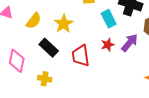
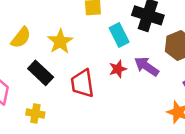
purple arrow: (130, 43) -> (147, 66), turned -96

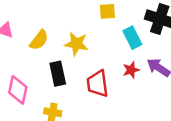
yellow star: (60, 42) -> (76, 44), turned -30
black rectangle: (41, 73) -> (58, 74), turned 35

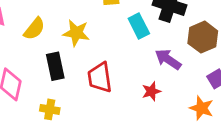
red star: (131, 70) -> (151, 91), moved

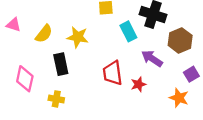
red trapezoid: (100, 77) -> (113, 73), moved

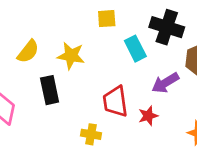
purple arrow: (152, 58) -> (165, 83), turned -65
yellow cross: (56, 99) -> (91, 134), moved

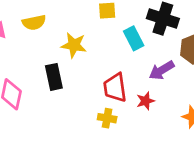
yellow semicircle: (28, 51) -> (34, 23), moved, turned 40
yellow cross: (91, 134) -> (107, 118), moved

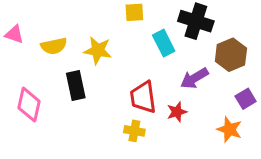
yellow semicircle: (34, 23) -> (54, 46), moved

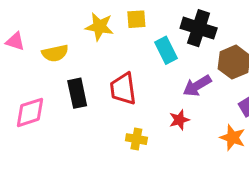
yellow star: (98, 50) -> (99, 27), moved
red trapezoid: (143, 97) -> (123, 89), moved
pink diamond: (29, 105) -> (30, 112), turned 60

